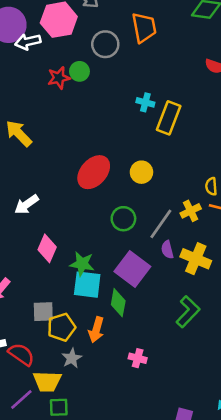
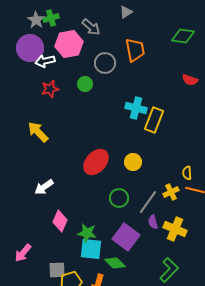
red star: (59, 78) -> (50, 89), moved
cyan cross: (145, 102) -> (136, 108), size x1.5
green diamond: (118, 303) -> (115, 263), turned -55

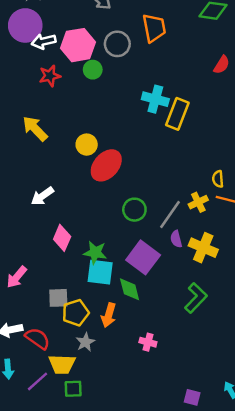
pink hexagon: (69, 44) -> (78, 45), moved
red semicircle: (190, 80) -> (222, 65), turned -77
yellow circle: (133, 162) -> (87, 145), moved
green diamond: (115, 263) -> (130, 289), turned 30

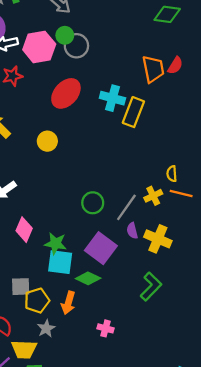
orange trapezoid: (154, 28) -> (153, 69), moved
green circle: (93, 70) -> (65, 35), moved
red ellipse: (106, 165) -> (66, 93), moved
green diamond: (130, 289) -> (88, 278), turned -50

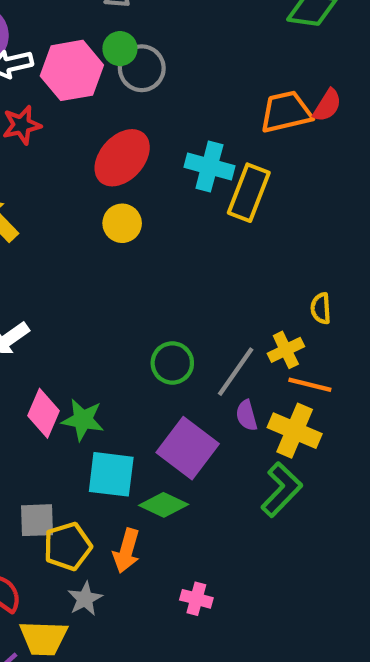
orange trapezoid: (153, 69) -> (286, 112), turned -92
yellow circle: (47, 141) -> (122, 223), moved
orange line: (181, 193) -> (310, 385), moved
green star: (55, 243) -> (83, 420), moved
green L-shape: (151, 287) -> (281, 490), moved

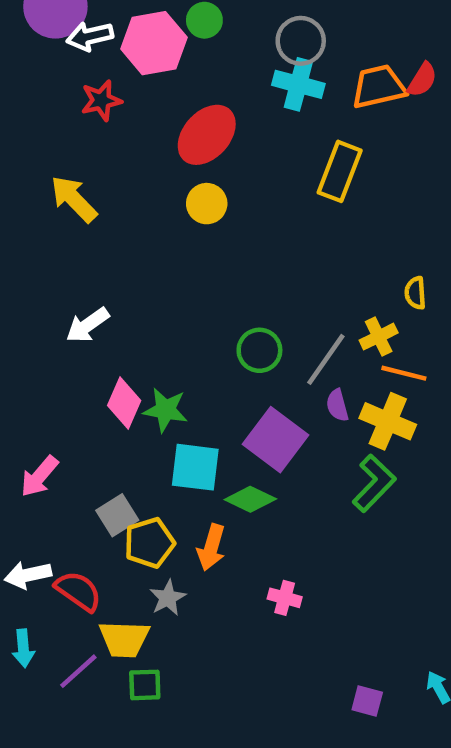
gray circle: (142, 68) -> (301, 41), moved
cyan cross: (209, 167) -> (298, 84), moved
gray square: (37, 520) -> (117, 515), turned -30

